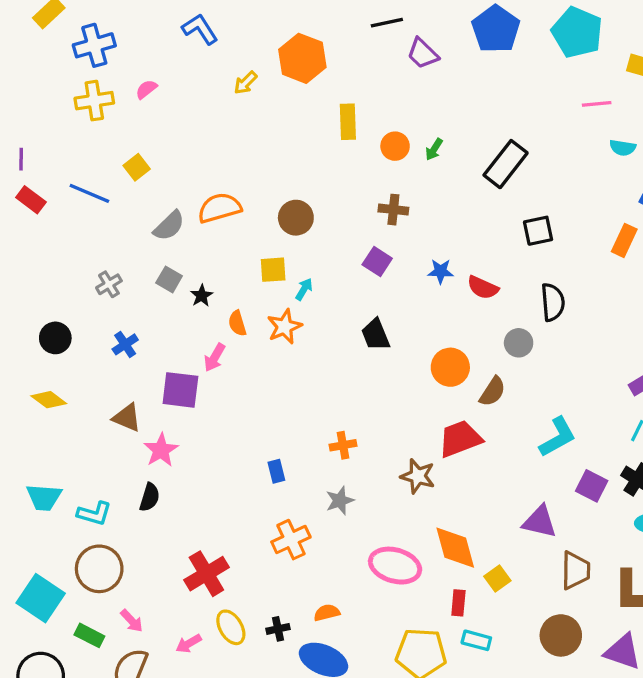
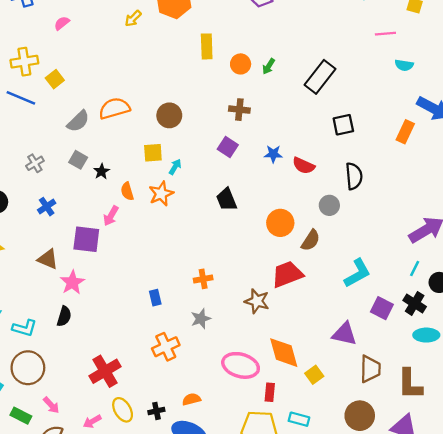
yellow cross: (94, 101) -> (24, 62), moved
red rectangle: (458, 603) -> (270, 392), moved

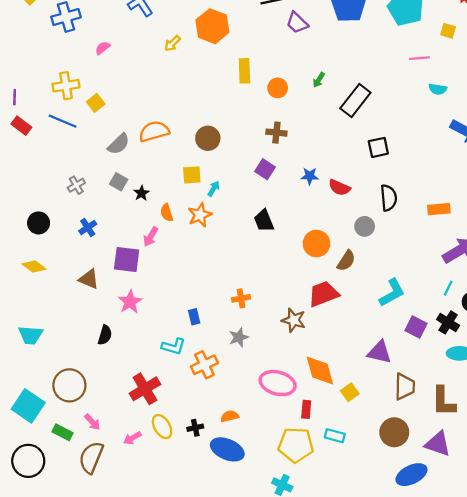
green arrow: (269, 66) -> (319, 80), moved
orange rectangle: (405, 132) -> (439, 209), moved, turned 60
pink star: (72, 282) -> (130, 302), moved
cyan L-shape: (24, 328) -> (174, 346), moved

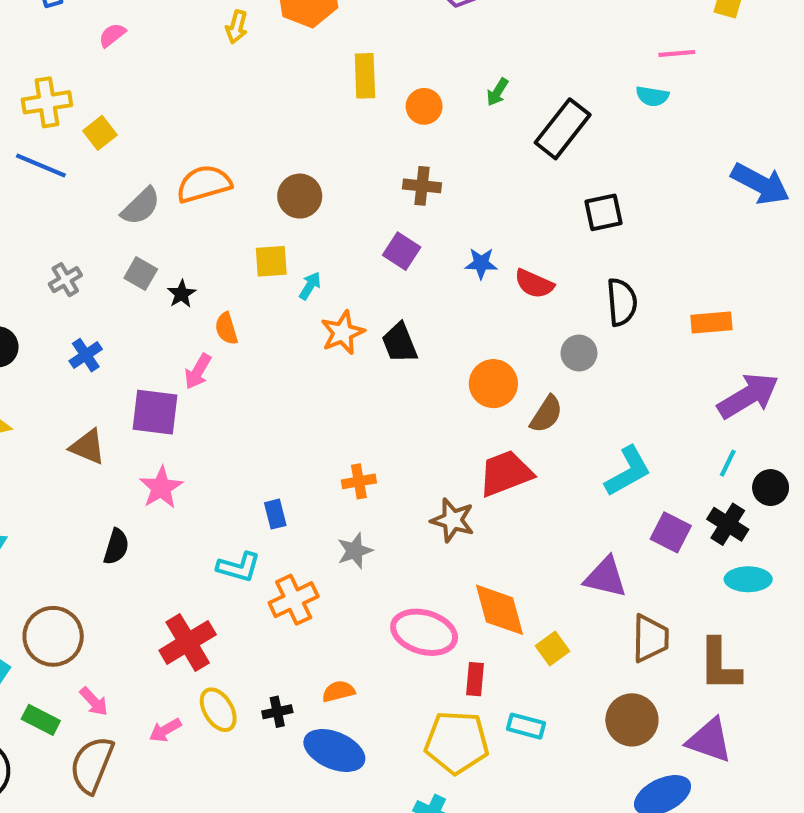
yellow arrow: (172, 43) -> (237, 27), turned -30
cyan semicircle: (438, 89) -> (652, 96), moved
orange star: (200, 215) -> (343, 333), moved

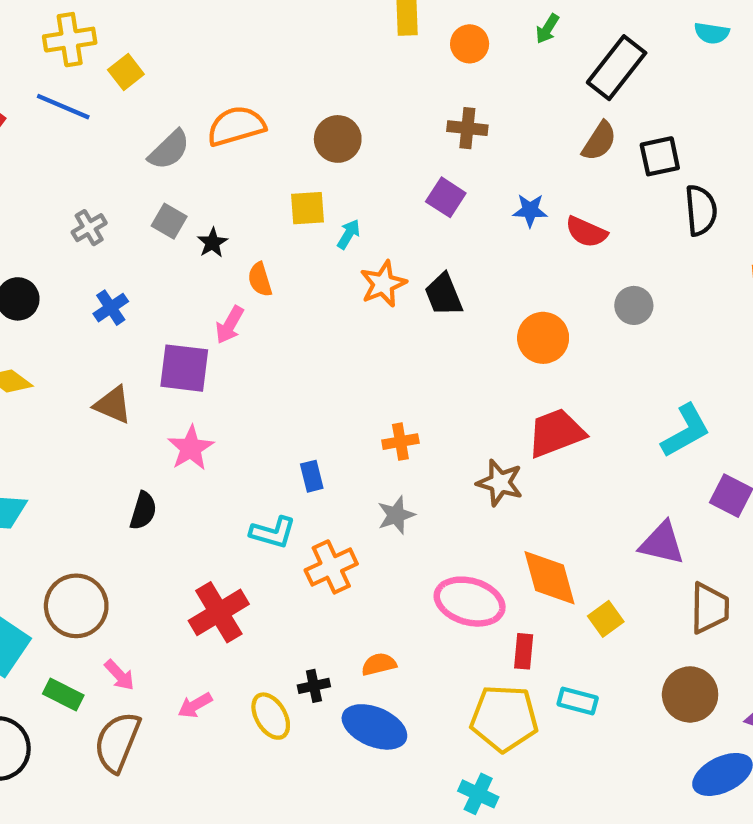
black semicircle: (622, 302) -> (701, 210), moved
brown semicircle: (546, 414) -> (599, 141), moved
yellow ellipse: (218, 710) -> (271, 716), moved

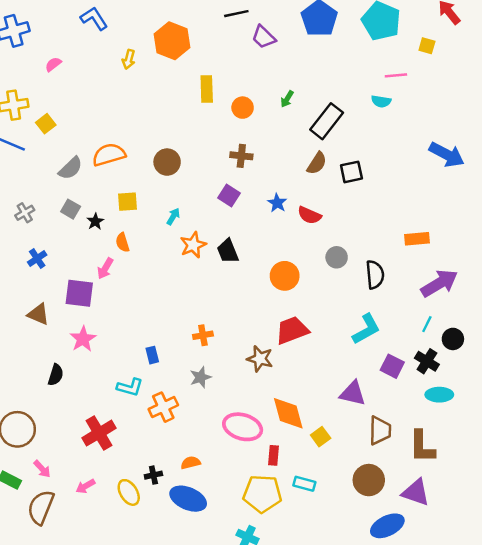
yellow square: (307, 208) -> (127, 202), moved
blue star: (530, 210) -> (277, 203), turned 30
black semicircle: (701, 210) -> (375, 275), moved

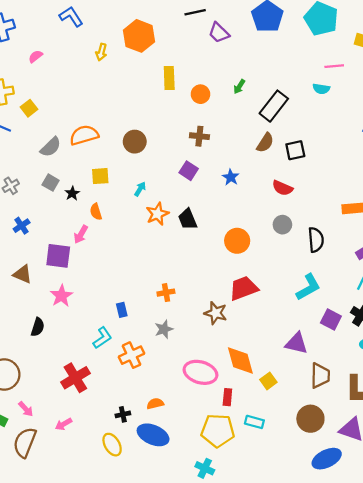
red semicircle: (309, 215) -> (282, 188), moved
cyan L-shape: (130, 387) -> (102, 338), turned -50
yellow ellipse: (129, 492) -> (112, 445), moved

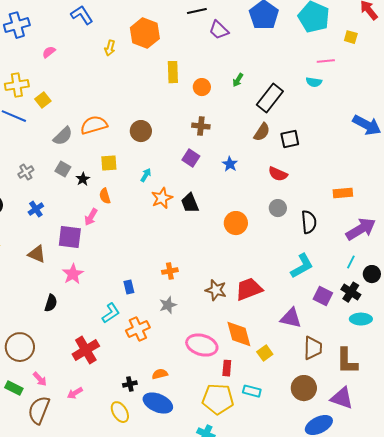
red trapezoid: (244, 288) -> (249, 289), moved

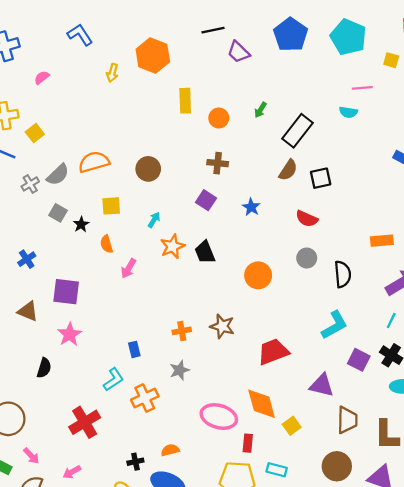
gray cross: (26, 172) -> (30, 184), moved
pink arrow: (91, 217) -> (129, 268), moved
brown star: (216, 290) -> (222, 326), moved

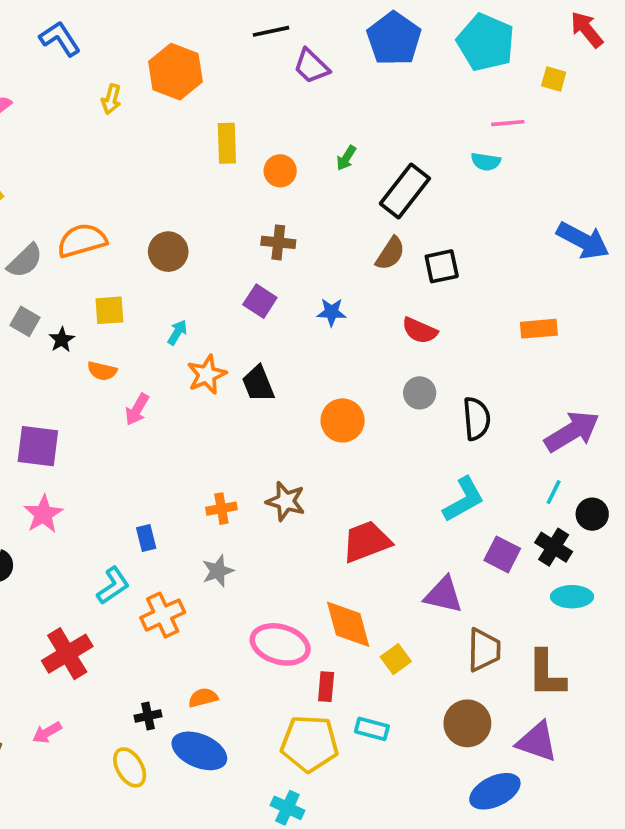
blue star: (251, 207) -> (332, 312), turned -30
orange rectangle: (382, 241) -> (539, 329), moved
orange semicircle: (107, 244) -> (102, 371), turned -60

